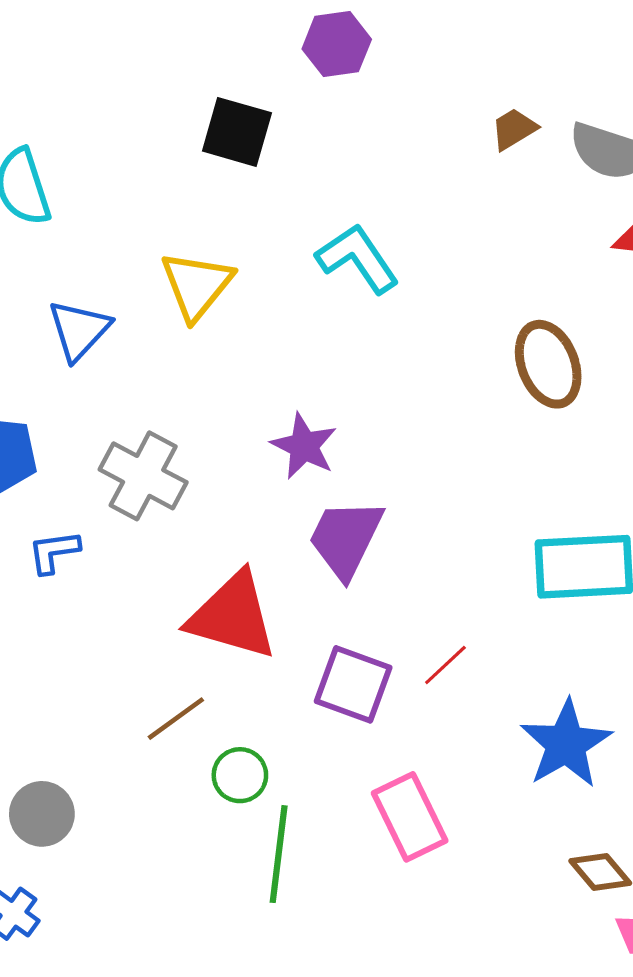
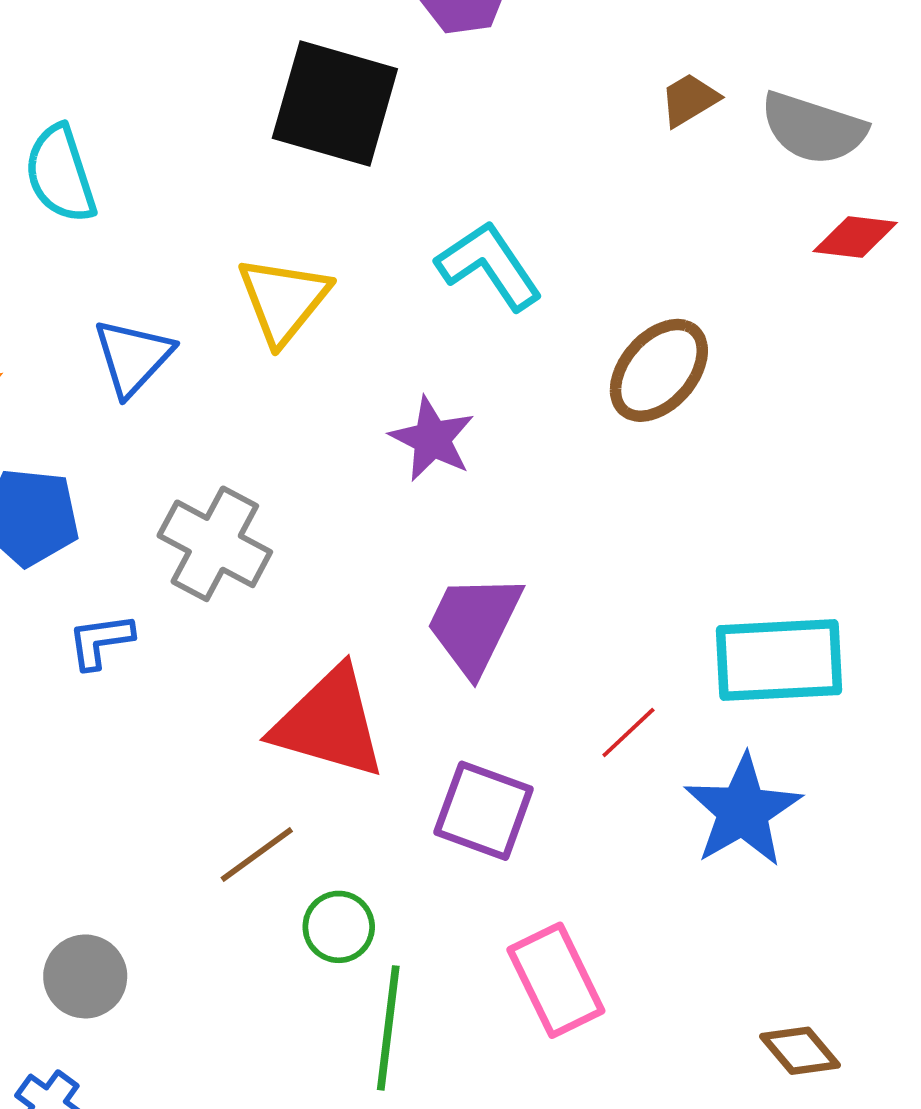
black square: (237, 132) -> (335, 104), size x1.4
brown ellipse: (548, 364) -> (659, 370), moved, turned 62
purple star: (304, 446) -> (432, 439), moved
red line: (445, 665) -> (628, 733), moved
blue star: (566, 744) -> (743, 811), moved

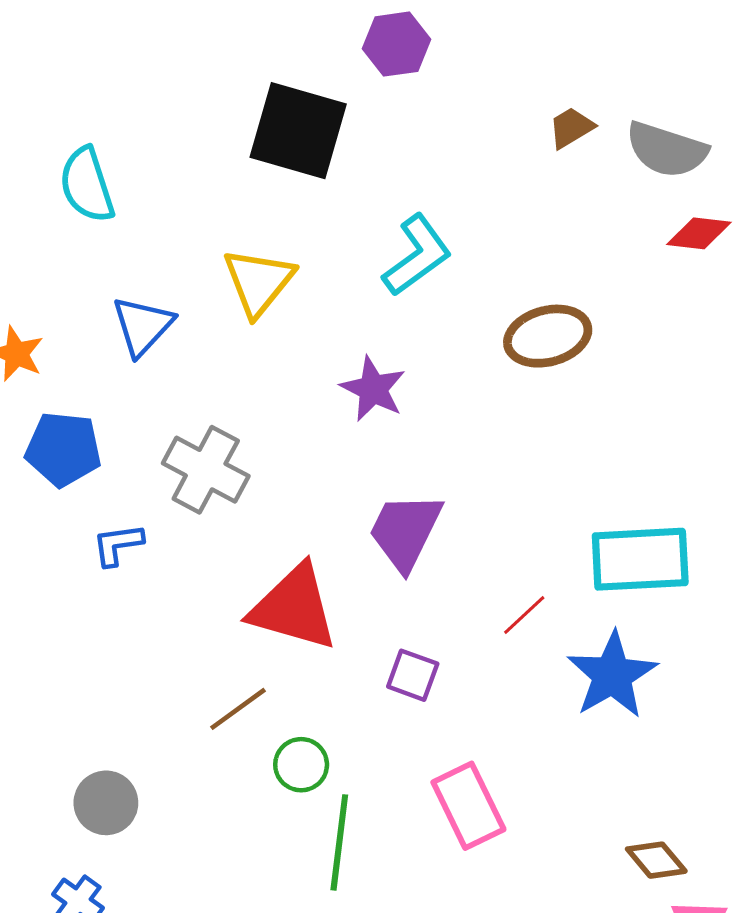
cyan L-shape: (489, 266) -> (417, 255), turned 88
brown ellipse: (659, 370) -> (548, 336), turned 34
purple square: (484, 811) -> (413, 675), size x0.7

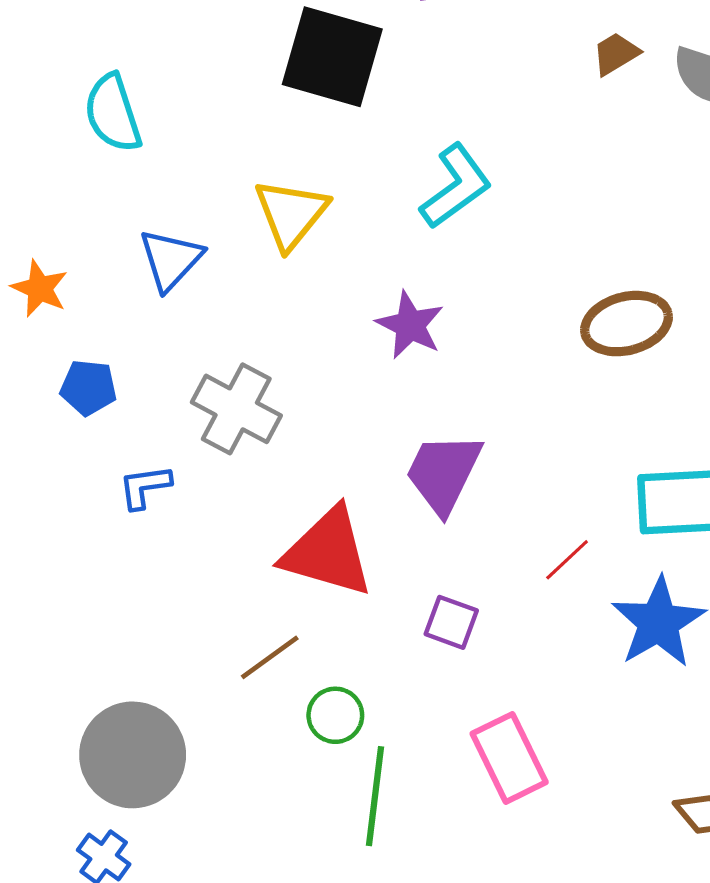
brown ellipse: (548, 336) -> (626, 324), moved
blue pentagon: (63, 449) -> (88, 388), size x0.7
gray circle: (106, 803) -> (133, 755), size x1.6

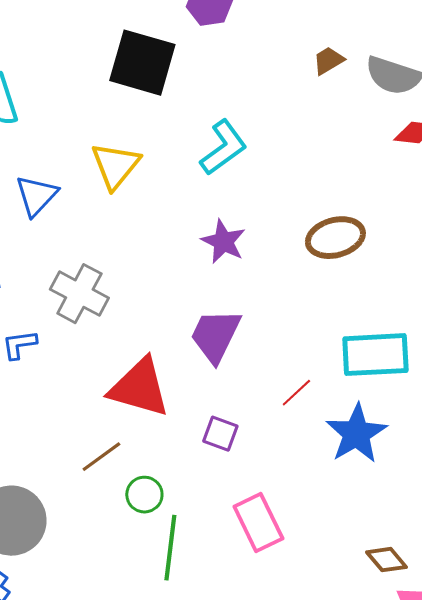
purple star: (410, 325) -> (223, 242), moved

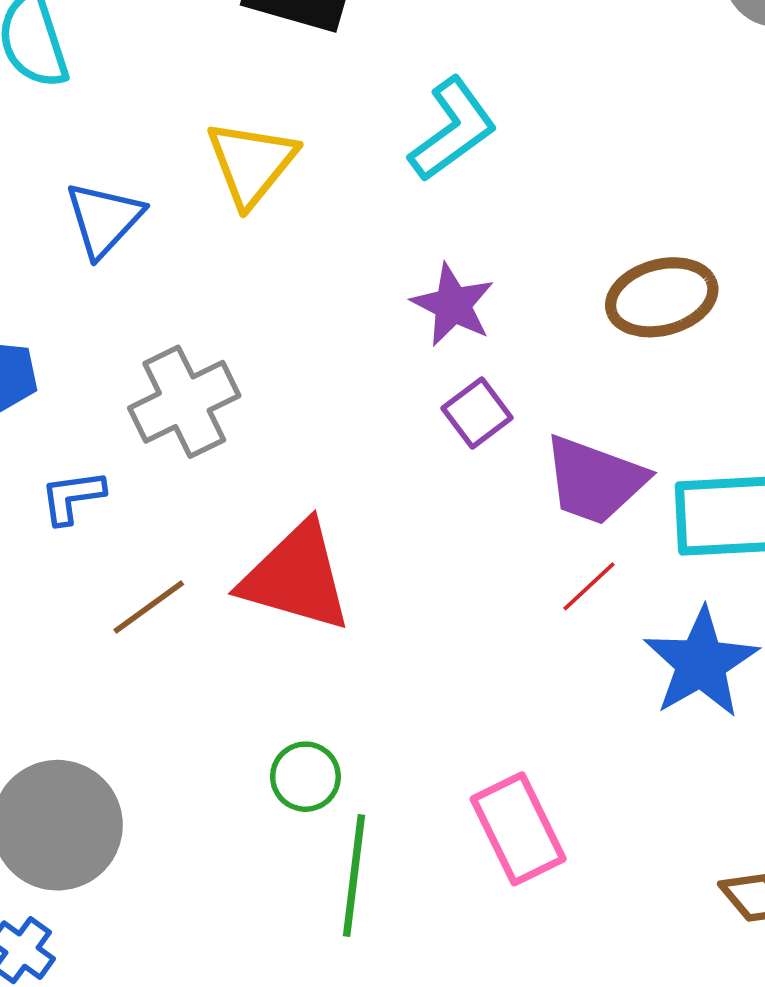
gray cross: (79, 294) -> (184, 402), turned 36
purple trapezoid: (215, 336) -> (595, 480), moved, turned -96
purple square: (220, 434) -> (477, 413), moved, turned 33
brown line: (101, 457) -> (149, 607), moved

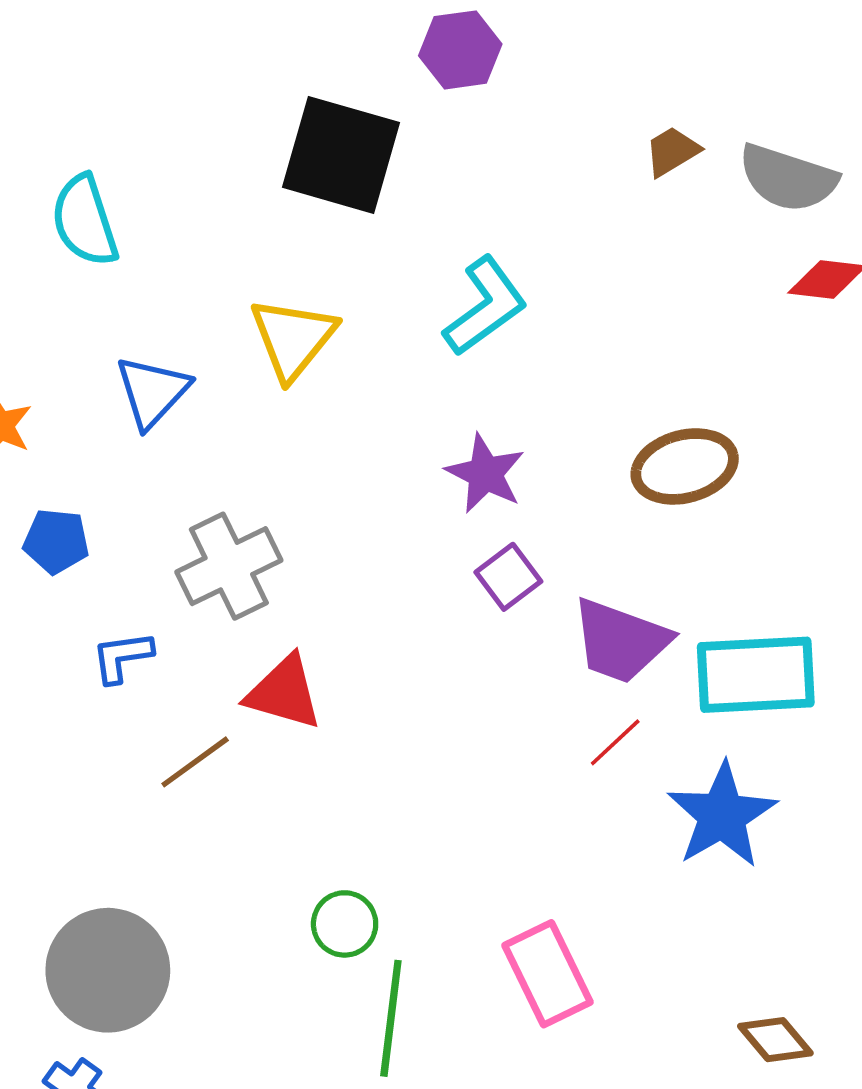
red triangle: (296, 577) -> (284, 693), moved, size x0.7

